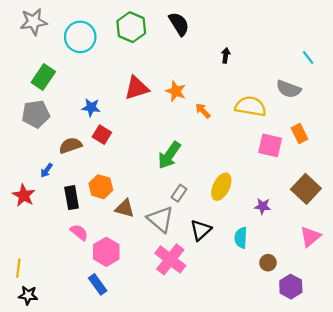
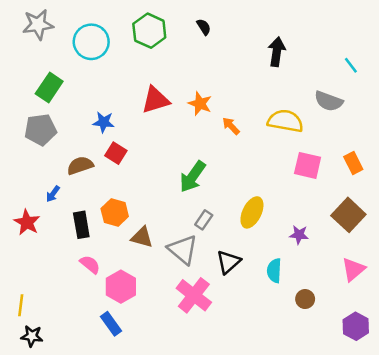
black semicircle: (179, 24) -> (204, 27), size x0.6
black arrow: (226, 55) -> (277, 52), moved, size x1.6
orange rectangle: (299, 133) -> (353, 163), moved
purple hexagon: (291, 287) -> (356, 326), moved

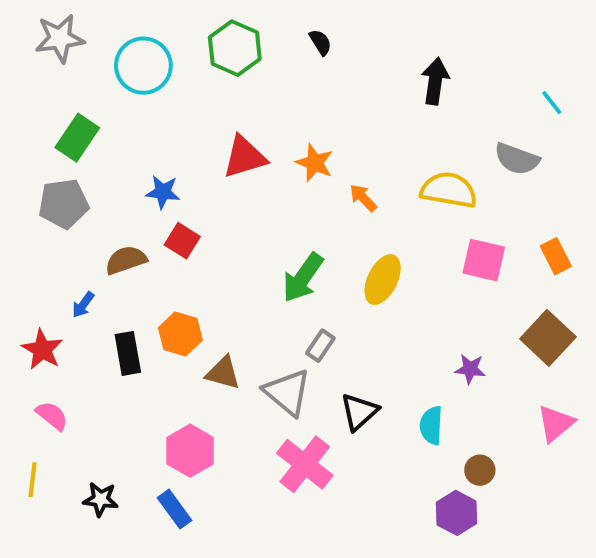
yellow ellipse: (252, 212) -> (383, 280), moved
pink semicircle: (90, 264) -> (52, 416), moved
purple hexagon: (356, 326) -> (457, 513), moved
black star: (32, 336) -> (101, 499), moved

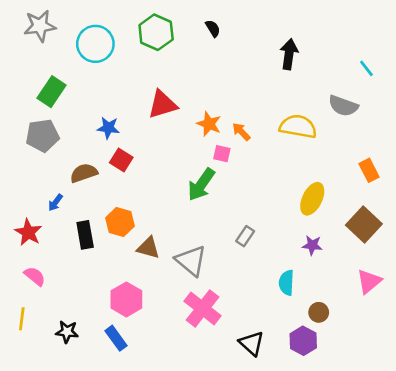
orange star: (315, 163) -> (209, 124), moved
pink square: (484, 260) -> (222, 154), moved, size x0.6
yellow ellipse: (383, 280) -> (312, 199), moved
gray rectangle: (320, 346) -> (245, 236), moved
black triangle: (359, 412) -> (252, 343), moved, turned -36

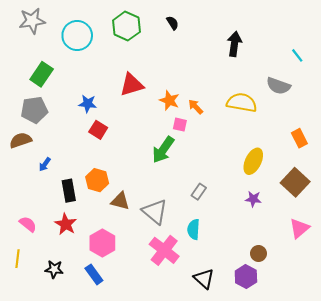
brown semicircle: (84, 173) -> (21, 140), moved
red star: (28, 232) -> (66, 224), moved
cyan semicircle: (286, 283) -> (194, 229), moved

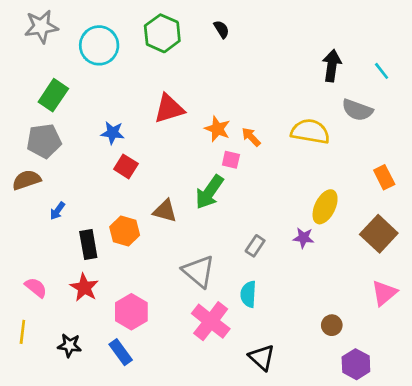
black arrow: (234, 44) -> (332, 66), moved
purple star: (253, 199) -> (304, 238), moved
brown triangle: (120, 201) -> (165, 211), moved
purple hexagon: (246, 277) -> (356, 364), moved

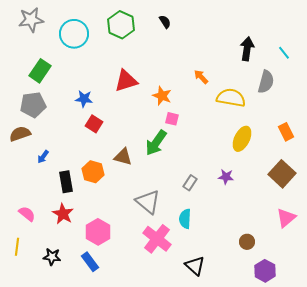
gray semicircle: (357, 110) -> (266, 82), turned -95
orange arrow: (251, 137) -> (201, 77), moved
yellow ellipse: (325, 207) -> (242, 139), moved

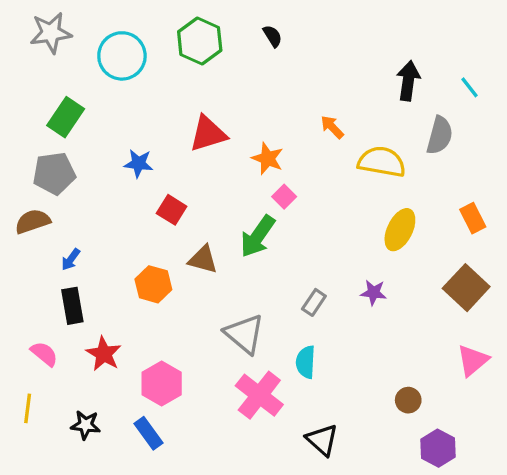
pink square: (172, 119) -> (284, 197), turned 32
red square: (94, 124) -> (172, 210), moved
black rectangle: (66, 182) -> (72, 306), moved

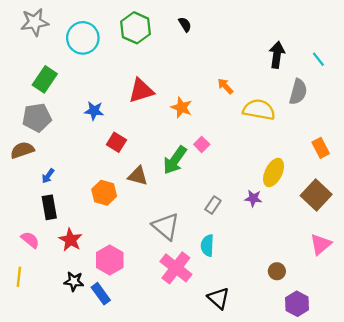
pink square: (284, 197) -> (202, 144), moved
yellow ellipse: (400, 230) -> (274, 173), moved
black star: (86, 425) -> (74, 281), moved

